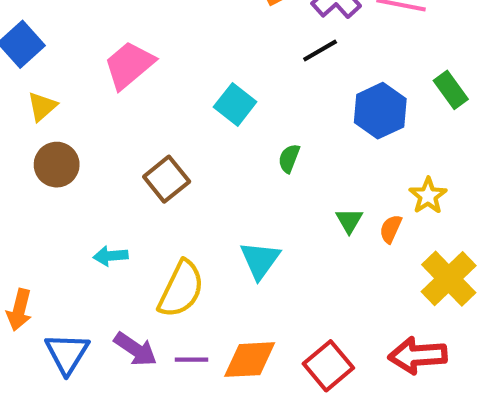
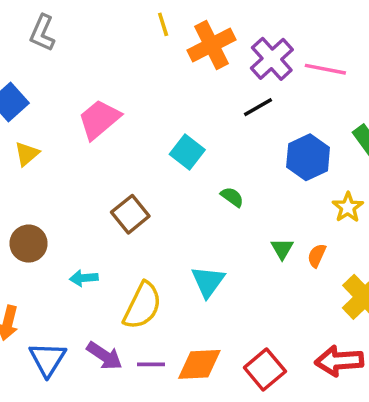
green semicircle: (289, 158) -> (232, 197), turned 105
brown circle: (57, 165) -> (29, 244), moved
yellow star: (428, 196) -> (348, 207), moved

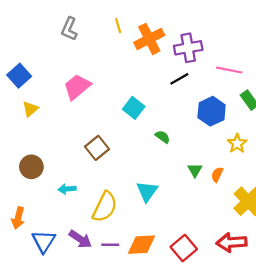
gray L-shape: (42, 33) -> (69, 29), moved
purple cross: (272, 59) -> (188, 48), turned 32
pink line: (325, 69) -> (229, 70), moved

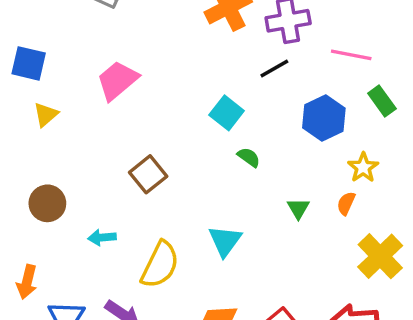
blue square: (19, 76) -> (29, 63), turned -35
cyan square: (134, 108) -> (227, 113), moved
orange semicircle: (217, 175) -> (346, 203), moved

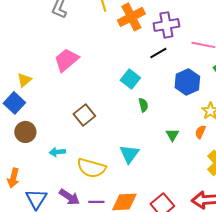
blue square: (29, 63) -> (14, 103), moved, turned 30
green semicircle: (249, 157) -> (143, 105), turned 40
yellow semicircle: (160, 265) -> (91, 168), turned 80

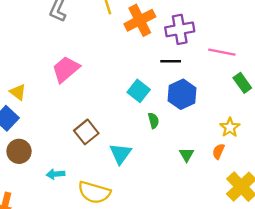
black line: (158, 53) -> (171, 61), turned 30
yellow triangle: (24, 80) -> (18, 92), turned -42
blue hexagon: (187, 82) -> (182, 94), moved
cyan triangle: (129, 154) -> (120, 154), moved

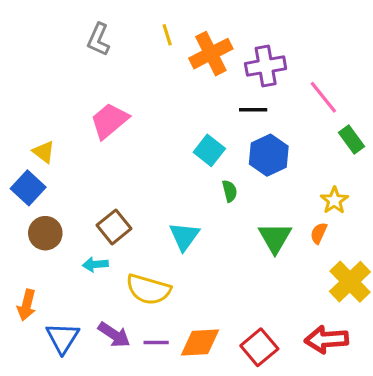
pink line: (222, 52) -> (323, 97), turned 40
brown square: (86, 132) -> (114, 227), moved
green triangle: (187, 155) -> (275, 238), size x1.6

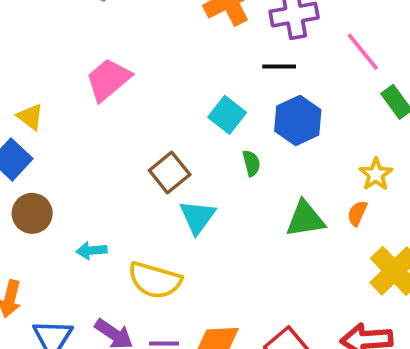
brown square: (114, 227) -> (170, 172), moved
green triangle: (275, 238) -> (305, 219), turned 51

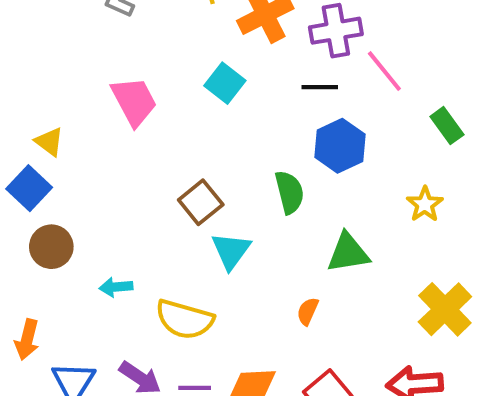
pink line: (363, 52) -> (384, 71), moved
pink trapezoid: (108, 80) -> (134, 101), turned 102
cyan square: (227, 115) -> (225, 83), moved
green semicircle: (251, 163) -> (289, 192), size x1.5
orange semicircle: (357, 213) -> (308, 311), moved

